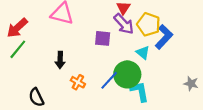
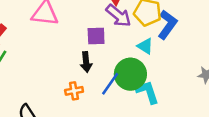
black arrow: (60, 60) -> (86, 62), moved
orange cross: (78, 82) -> (74, 91), turned -32

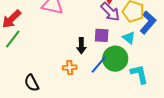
purple square: (96, 36) -> (102, 35), moved
cyan L-shape: (147, 92) -> (139, 74), moved

